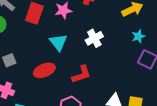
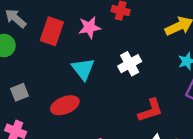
red L-shape: (81, 74) -> (150, 110), moved

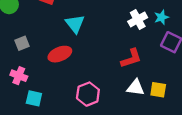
white cross: (130, 64) -> (138, 19), moved

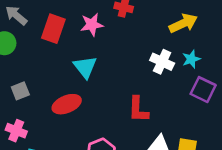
white cross: (138, 19) -> (162, 62), turned -36
red L-shape: (131, 58) -> (138, 109), moved, turned 110

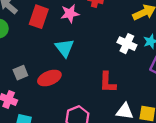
gray square: (20, 91) -> (20, 73), moved

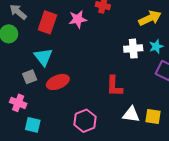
white cross: (127, 44) -> (133, 49), turned -30
cyan triangle: (65, 48) -> (43, 57), moved

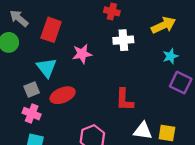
pink star: (78, 19) -> (82, 54), moved
white cross: (133, 49) -> (123, 40), moved
pink cross: (18, 103) -> (32, 114), moved

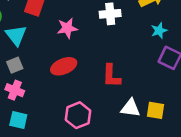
cyan triangle: (47, 68) -> (16, 35), moved
red ellipse: (63, 95) -> (64, 66), moved

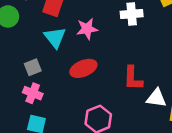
cyan triangle: (16, 35) -> (55, 37), moved
white triangle: (130, 108) -> (156, 98), moved

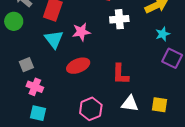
gray square: (33, 67) -> (26, 65), moved
white triangle: (156, 98) -> (130, 104), moved

